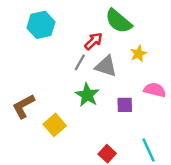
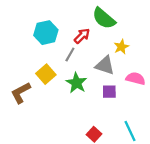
cyan hexagon: (41, 25) -> (46, 33), moved
gray triangle: (106, 66) -> (105, 65), moved
yellow square: (55, 125) -> (46, 74), moved

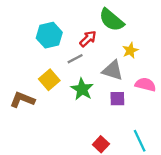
gray line: (70, 54) -> (75, 59), turned 32
brown L-shape: (21, 93) -> (22, 100), turned 50

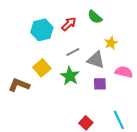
green semicircle: (111, 20) -> (95, 17), size x0.7
red arrow: (88, 39) -> (69, 24), moved
gray line: (75, 59) -> (73, 52), moved

